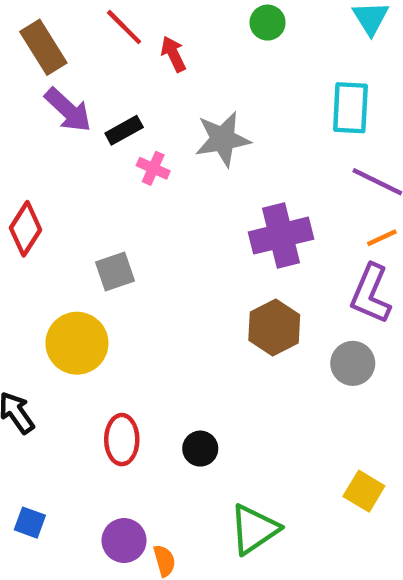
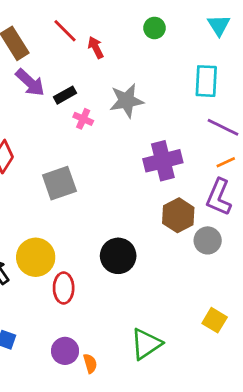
gray square: (115, 271) -> (59, 183), size x1.4
brown hexagon: (274, 327) -> (178, 215), moved
yellow circle: (77, 343) -> (36, 257), moved
black circle: (200, 449) -> (118, 256), moved, size x1.6

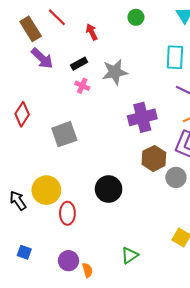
red line: (65, 31) -> (57, 17), moved
black rectangle: (65, 95) -> (79, 64), moved
green triangle: (146, 344) -> (130, 255), size x0.7

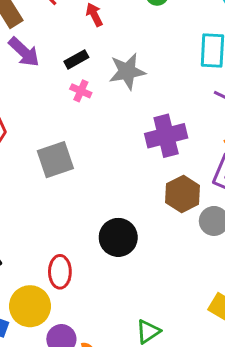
yellow circle: (46, 190) -> (30, 306), moved

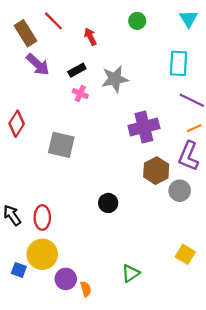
gray square: (55, 160) -> (61, 145), turned 32
black circle: (118, 237) -> (108, 203), size x0.7
red ellipse: (60, 272) -> (42, 217), moved

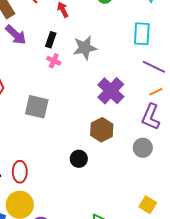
black rectangle: (77, 70) -> (51, 40), turned -42
purple cross: (144, 127) -> (111, 91), turned -32
brown hexagon: (156, 171) -> (102, 130), moved

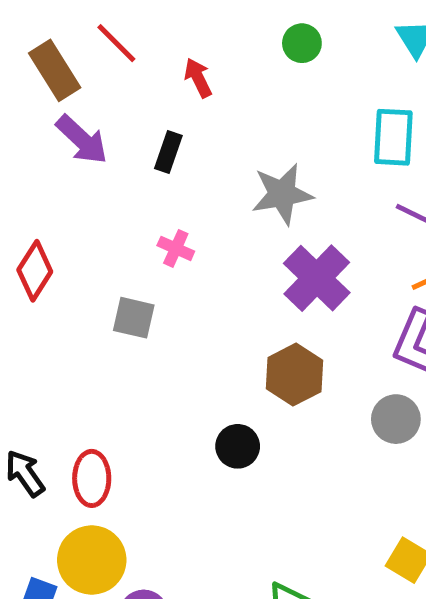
gray star: (85, 48) -> (282, 194), moved
pink cross: (54, 61) -> (176, 248), moved
gray square: (37, 107) -> (134, 318), size x0.7

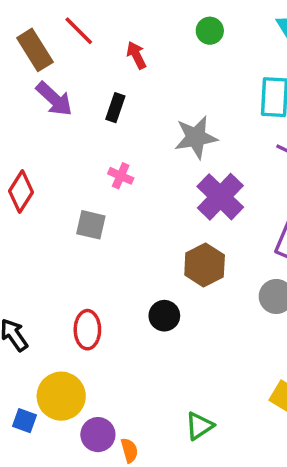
red ellipse: (92, 478) -> (87, 330), moved

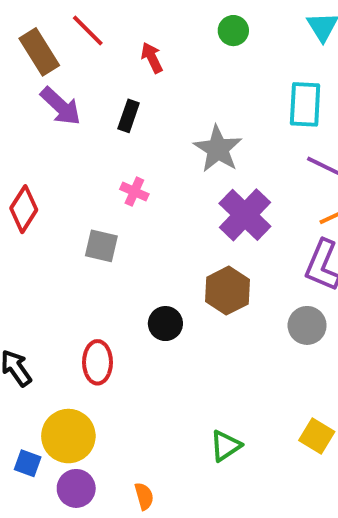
gray star: (196, 137) -> (218, 149), turned -30
black circle: (164, 316) -> (165, 324), moved
green triangle: (199, 426) -> (226, 446), moved
purple circle: (98, 435) -> (76, 488), moved

